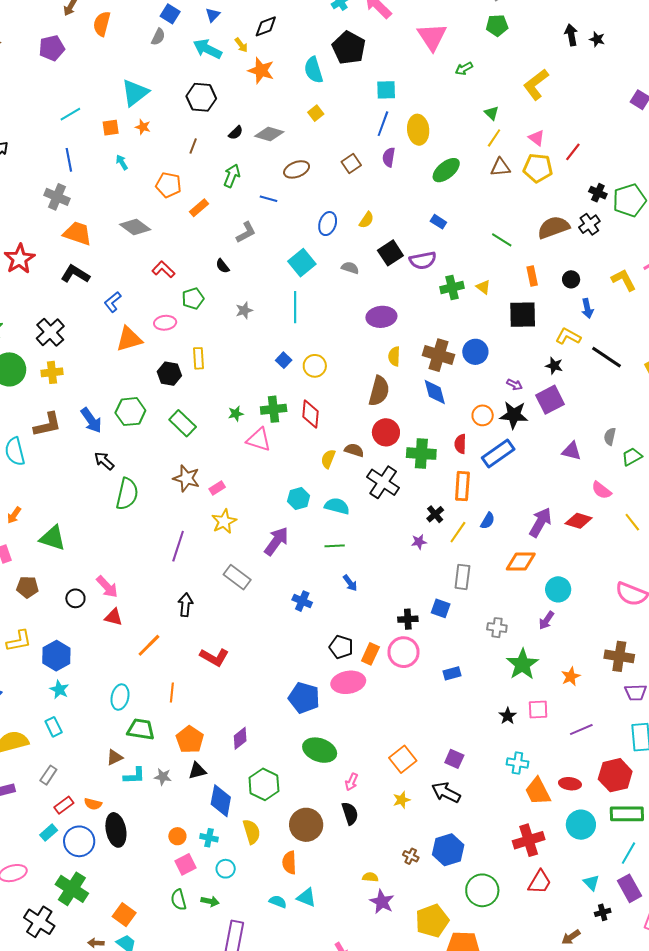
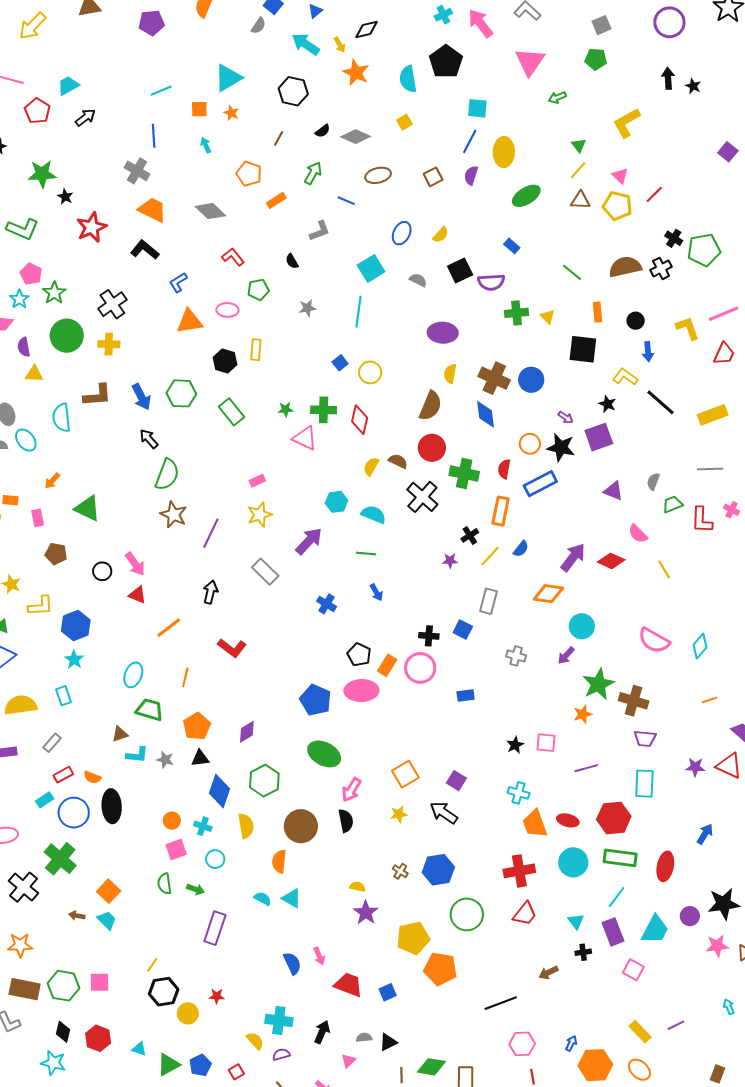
brown star: (186, 478) -> (174, 515), moved
green star: (522, 664) -> (598, 684), moved
pink arrow: (351, 782) -> (351, 790), size x1.4

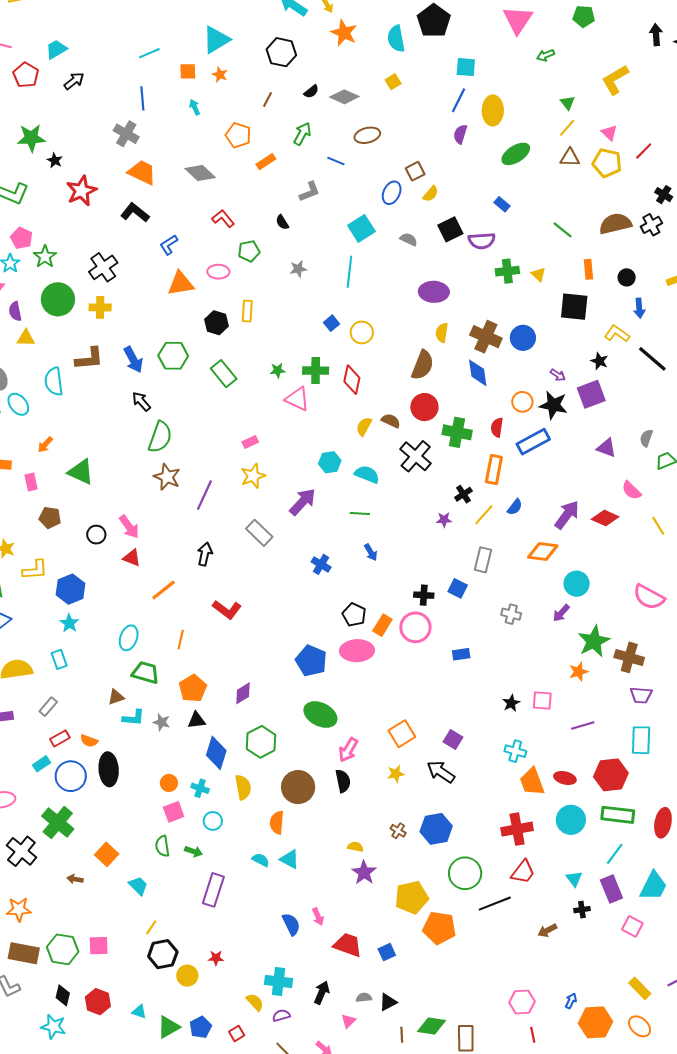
brown square: (433, 177) -> (415, 171), moved
cyan trapezoid: (107, 920) -> (138, 886), moved
black line: (501, 1003) -> (495, 904), moved

